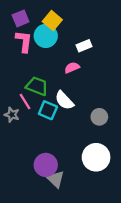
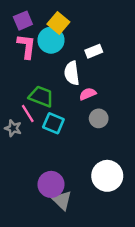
pink semicircle: (72, 68) -> (88, 94), moved
white semicircle: (64, 100) -> (72, 73), moved, turned 35
gray circle: (99, 117) -> (99, 118), moved

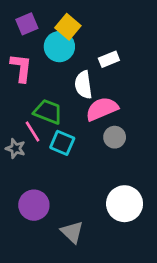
pink L-shape: (27, 46) -> (21, 68), moved
pink semicircle: (88, 94) -> (102, 109), size x1.6
purple circle: (51, 184) -> (34, 205), moved

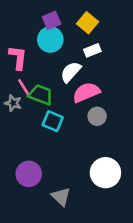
purple square: (27, 24) -> (52, 20), moved
yellow square: (68, 27) -> (87, 23), moved
white semicircle: (83, 85) -> (71, 72), turned 50
pink line: (32, 132) -> (24, 88), moved
gray star: (16, 148) -> (13, 103), moved

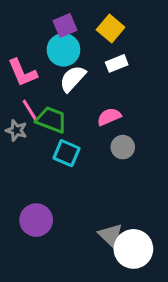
pink L-shape: (18, 58) -> (22, 73), turned 150
white semicircle: (71, 72) -> (73, 79), moved
pink semicircle: (86, 92) -> (109, 117), size x0.7
white circle: (105, 173) -> (133, 249), moved
gray triangle: (61, 197) -> (111, 235), moved

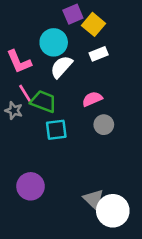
purple square: (65, 25) -> (73, 14), moved
cyan square: (67, 153) -> (56, 130), turned -30

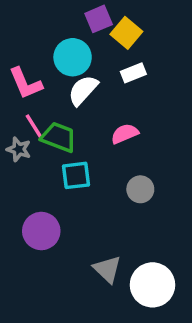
gray circle: (104, 125) -> (140, 189), moved
purple circle: (31, 186) -> (41, 231), moved
gray triangle: (93, 199) -> (107, 269), moved

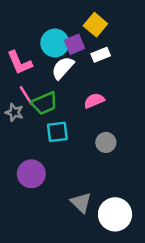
purple square: (99, 19) -> (74, 44), moved
green trapezoid: (59, 137) -> (44, 103), turned 136

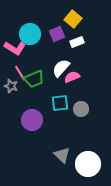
cyan circle: (55, 43) -> (30, 34), moved
pink L-shape: (20, 63) -> (15, 48), turned -35
white semicircle: (63, 68) -> (61, 68), moved
cyan square: (57, 132) -> (60, 103), moved
purple circle: (31, 174) -> (32, 120), moved

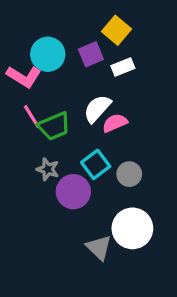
gray star: (11, 86) -> (48, 169), moved
cyan square: (60, 103) -> (96, 164), turned -30
purple circle: (32, 120) -> (73, 192), moved
white circle: (88, 164) -> (132, 228), moved

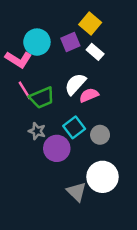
white rectangle: (123, 67) -> (95, 52), turned 63

